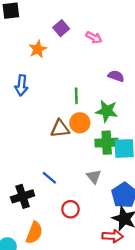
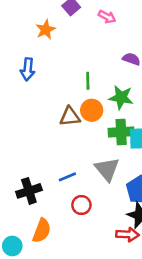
gray triangle: (94, 177) -> (107, 169), size x1.5
blue line: (49, 178) -> (67, 177), moved, turned -63

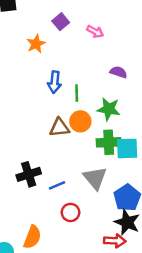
blue arrow: (28, 69) -> (55, 82), moved
black cross: (29, 191) -> (29, 174), moved

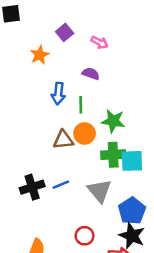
purple semicircle: (119, 72) -> (91, 74), moved
blue line: (57, 185) -> (61, 185), moved
red circle: (71, 212) -> (85, 236), moved

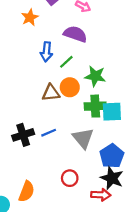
purple semicircle: (91, 74) -> (75, 34), size x1.5
green line: (81, 105) -> (66, 62), turned 48

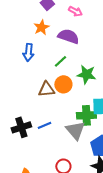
orange star: (30, 17) -> (41, 27), moved
blue arrow: (46, 52) -> (28, 52), moved
green cross: (95, 106) -> (86, 115), moved

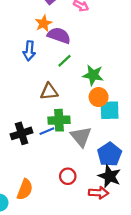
purple semicircle: (68, 36) -> (59, 35), moved
orange circle: (63, 84) -> (99, 97), moved
green cross: (86, 115) -> (59, 120), moved

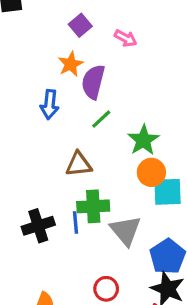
purple semicircle: (59, 35) -> (93, 82), turned -95
green star: (93, 75) -> (143, 140), turned 30
blue line: (47, 131) -> (75, 223), turned -72

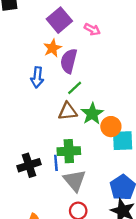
purple square: (80, 25) -> (59, 20), size x1.5
green star: (143, 140) -> (92, 114), moved
brown triangle: (79, 164) -> (68, 111), moved
gray triangle: (126, 231) -> (75, 180), moved

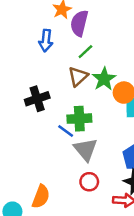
brown triangle: (68, 111) -> (78, 76), turned -36
blue line: (56, 163) -> (66, 131), turned -49
black cross: (29, 165) -> (37, 99), moved

